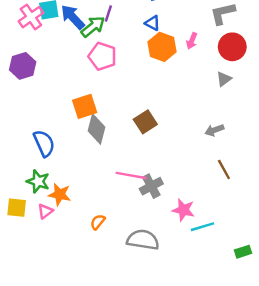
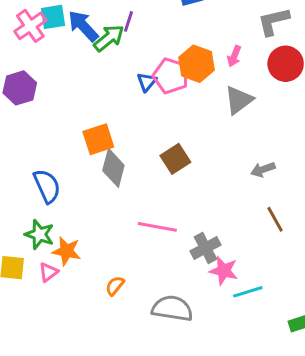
blue triangle: (152, 23) -> (147, 82), moved, turned 42
pink pentagon: (102, 56) -> (171, 76), moved
gray triangle: (224, 79) -> (239, 100), moved, size x1.5
gray cross: (151, 186) -> (206, 248), moved

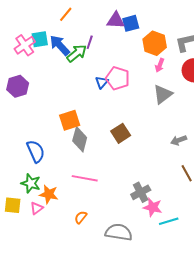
orange hexagon: (196, 64) -> (155, 43), moved
pink line: (157, 227) -> (85, 178), moved

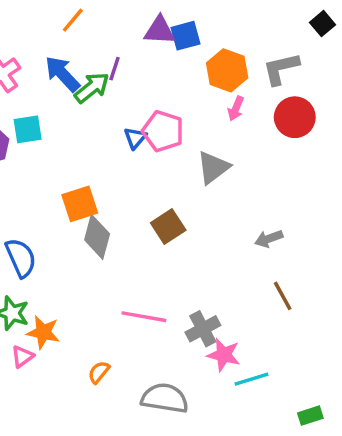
cyan square: (40, 39) -> (28, 129), moved
gray triangle: (163, 94) -> (213, 168), moved
pink line: (85, 178) -> (144, 317), moved

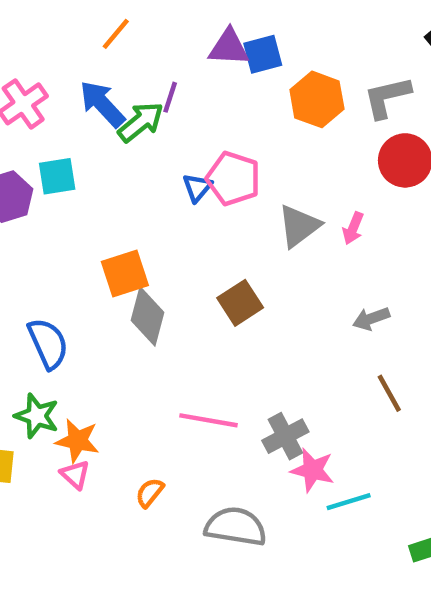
pink arrow: (236, 109) -> (353, 228), moved
pink triangle: (22, 357) -> (75, 475), moved, turned -40

